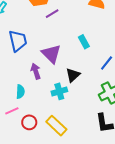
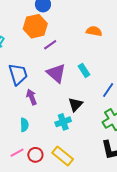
purple triangle: (51, 54) -> (56, 73), moved
purple arrow: (36, 71) -> (31, 97), moved
pink line: (12, 111) -> (17, 153), moved

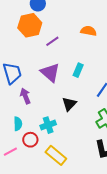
purple line: (50, 45) -> (52, 41), moved
cyan rectangle: (84, 70) -> (78, 70), turned 56
cyan cross: (63, 122) -> (48, 125), moved
red circle: (35, 155) -> (30, 140), moved

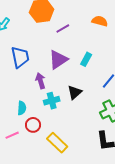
purple triangle: (50, 73) -> (58, 60), turned 40
purple arrow: (25, 96) -> (40, 81), moved
cyan cross: (48, 125) -> (52, 101), moved

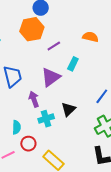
cyan rectangle: (86, 59) -> (73, 64), moved

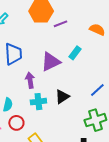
purple line: (54, 46) -> (61, 24), moved

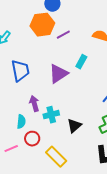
purple arrow: (30, 80) -> (34, 104), moved
black triangle: (62, 97) -> (74, 126), moved

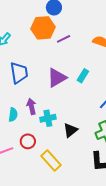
cyan rectangle: (81, 62) -> (83, 76), moved
cyan semicircle: (21, 122) -> (13, 115), moved

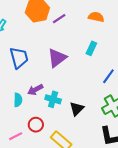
cyan rectangle: (83, 76) -> (91, 48), moved
purple arrow: (31, 106) -> (35, 90), turned -98
cyan cross: (48, 118) -> (53, 99), turned 35

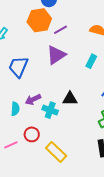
blue trapezoid: (19, 58) -> (18, 67), turned -145
purple triangle: (57, 58) -> (56, 55), moved
black triangle: (77, 109) -> (70, 99), moved, turned 42

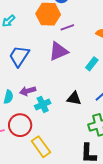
black triangle: (70, 99) -> (74, 98), moved
cyan cross: (50, 110) -> (43, 104), turned 35
red circle: (32, 134) -> (20, 125), size x1.5

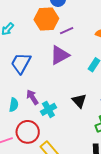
purple arrow: (28, 91) -> (32, 97), turned 77
black triangle: (74, 98) -> (79, 101), turned 42

